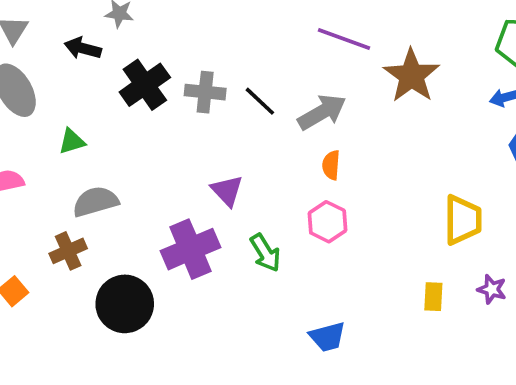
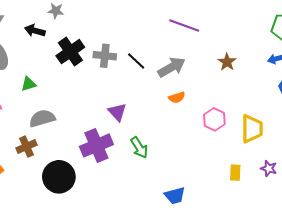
brown star: (411, 76) -> (227, 62), moved, size x0.6
orange semicircle: (331, 165) -> (177, 97), turned -112
pink hexagon: (327, 222) -> (214, 119), moved

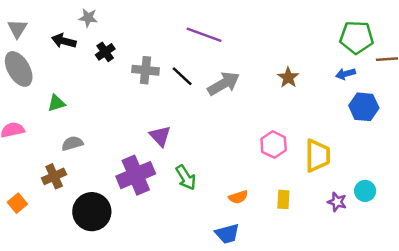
purple line: (184, 25) -> (204, 35), moved
black cross: (70, 52) -> (105, 52), moved, size x0.6
orange semicircle: (177, 97) -> (238, 197), moved
gray semicircle: (42, 118) -> (72, 143), size x0.7
yellow rectangle: (235, 173) -> (283, 199), moved

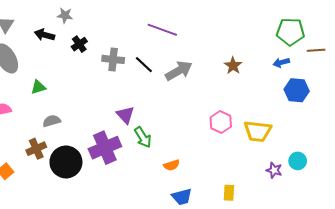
yellow trapezoid: (317, 156) -> (258, 131), turned 96
green arrow: (186, 178) -> (143, 137), moved
orange semicircle: (238, 197) -> (172, 165), moved
yellow rectangle: (283, 199) -> (229, 193), moved
black circle: (92, 212) -> (66, 162), moved

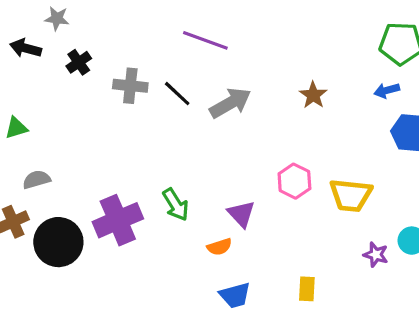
purple triangle: (125, 115) -> (241, 214), moved

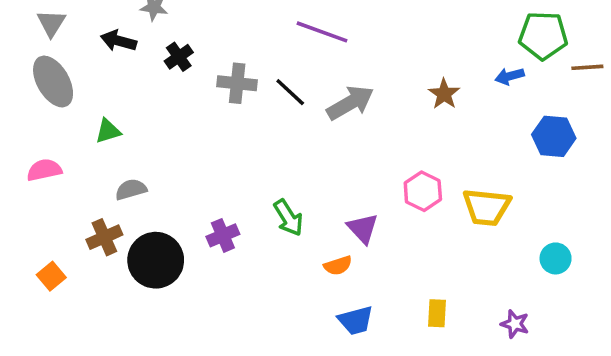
blue arrow: (387, 90) -> (510, 76), moved
purple cross: (118, 220) -> (223, 235), size x0.6
purple star: (376, 255) -> (515, 324), moved

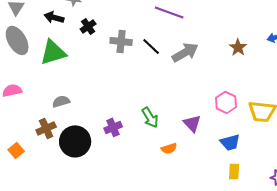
green triangle: (108, 131) -> (53, 52), moved, size x1.8
orange semicircle: (338, 266) -> (169, 148), moved
blue trapezoid: (356, 320) -> (230, 142), moved

